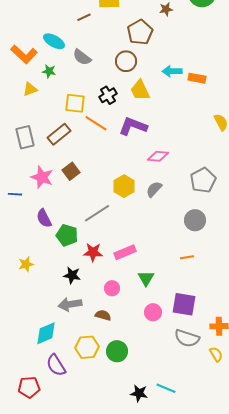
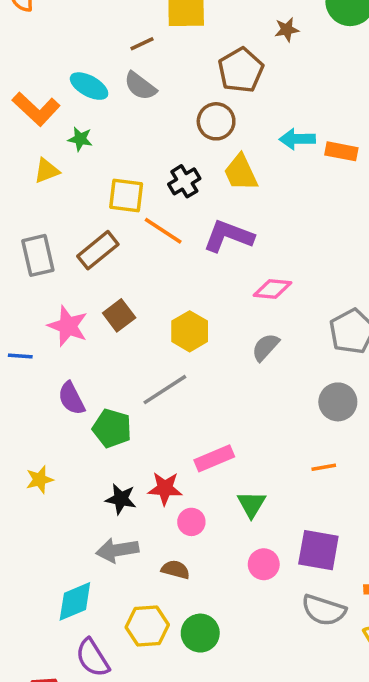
gray semicircle: (82, 57) -> (140, 86), moved
yellow hexagon: (124, 186) -> (190, 331), moved
red star: (93, 252) -> (165, 488), moved

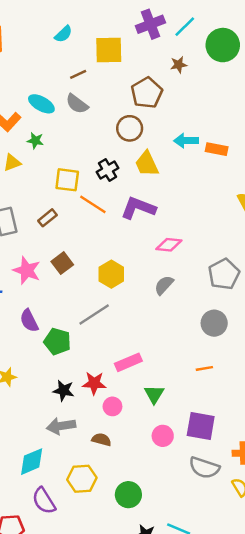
brown rectangle: (98, 250) -> (48, 218), size x0.7
green circle: (200, 633) -> (128, 495), moved

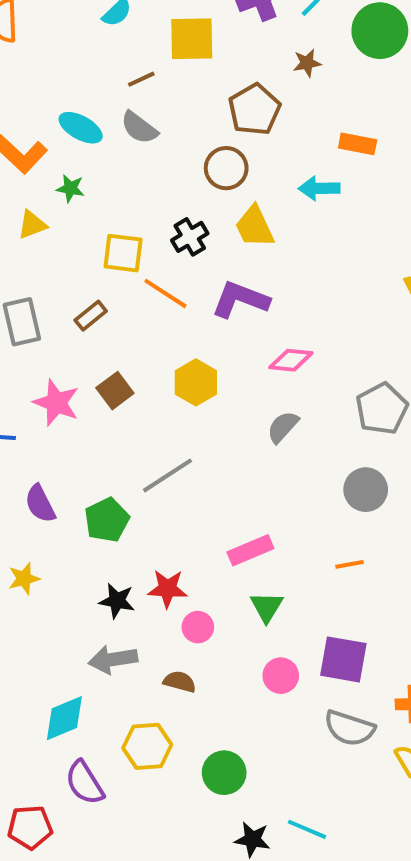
orange rectangle: (217, 149) -> (358, 144), moved
yellow hexagon: (111, 274) -> (196, 382), moved
purple semicircle: (29, 321) -> (40, 504), moved
green pentagon: (57, 342) -> (107, 520), turned 30
pink rectangle: (128, 362) -> (250, 550), moved

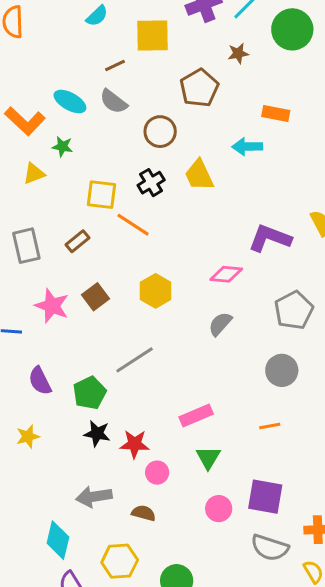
brown circle: (226, 168) -> (160, 132), moved
purple L-shape: (240, 300) -> (270, 238), moved
black star: (117, 601) -> (97, 433), moved
cyan diamond: (64, 718) -> (58, 540), turned -54

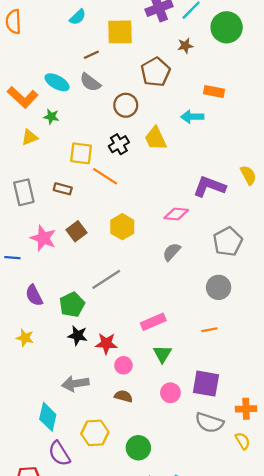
brown rectangle: (77, 241) -> (63, 189), turned 54
yellow star: (28, 436) -> (25, 338), turned 30
brown semicircle: (144, 513) -> (123, 396), moved

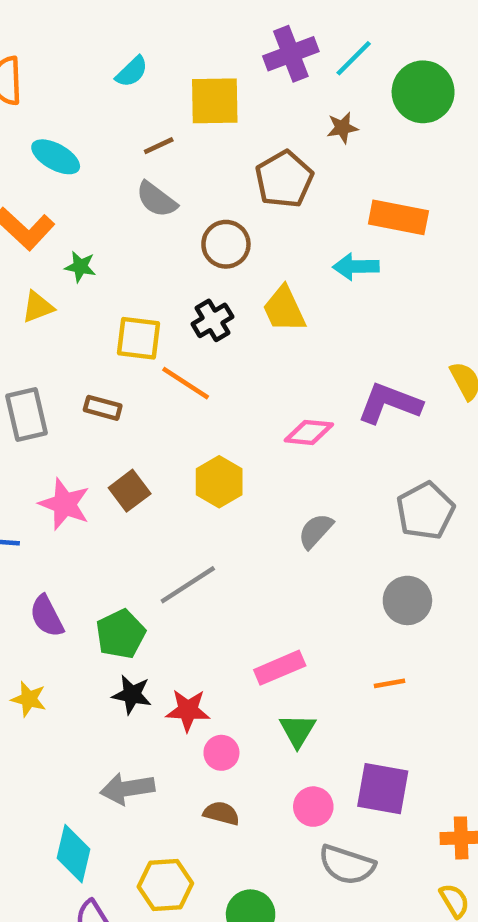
cyan ellipse: (57, 82) -> (56, 157), moved
orange rectangle: (214, 91) -> (398, 217), size x1.4
pink diamond: (176, 214) -> (309, 432), moved
gray semicircle: (209, 423) -> (347, 865), moved

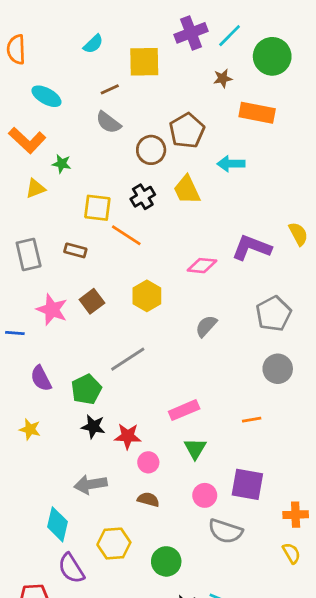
brown pentagon: (284, 179) -> (187, 131), moved
orange rectangle: (398, 217) -> (257, 113), moved
gray circle: (407, 600) -> (278, 369), moved

